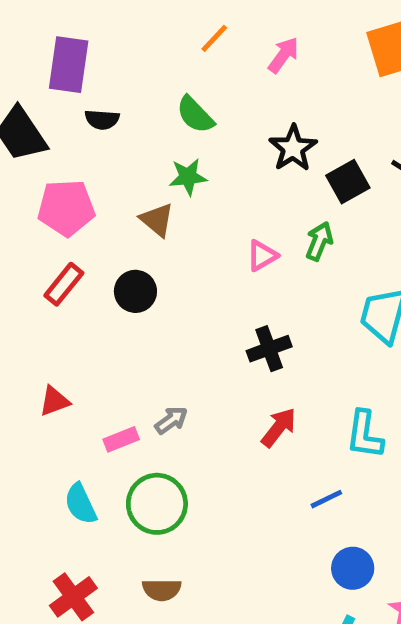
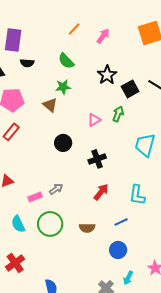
black circle: (135, 291) -> (63, 143), moved
blue circle: (353, 568) -> (118, 250), moved
brown semicircle: (162, 590) -> (87, 228), moved

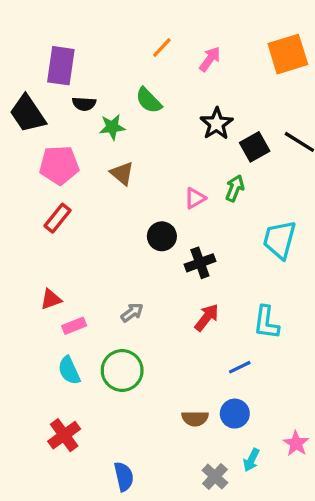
green star: (63, 87) -> (112, 127), moved
black circle: (63, 143) -> (162, 236), moved
pink rectangle: (35, 197) -> (74, 326), moved
brown semicircle: (87, 228) -> (195, 419), moved

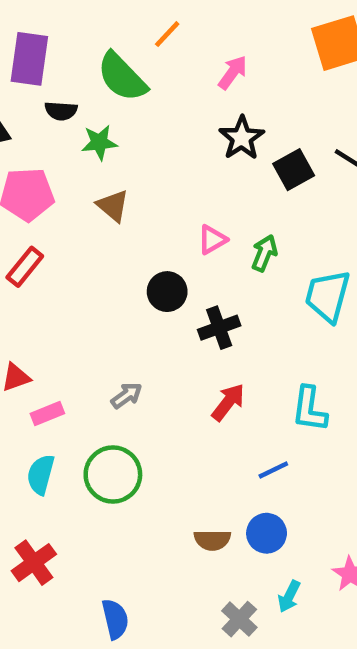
pink arrow: (210, 59) -> (233, 72), moved
green semicircle: (149, 100) -> (122, 77), moved, size x1.4
green arrow: (235, 188) -> (264, 253), moved
cyan semicircle: (69, 370) -> (41, 475), turned 40

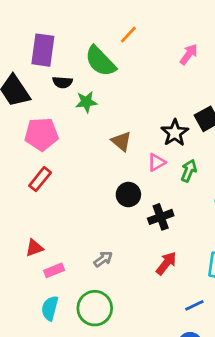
pink arrow: (233, 72) -> (189, 54), moved
black star: (242, 138) -> (175, 133), moved
brown triangle: (113, 206) -> (121, 141), moved

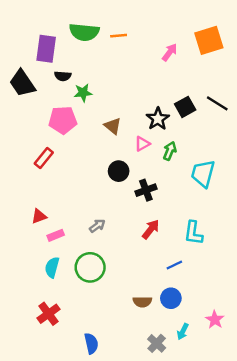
orange line: (128, 35) -> (119, 36), turned 42
green semicircle: (100, 61) -> (84, 32), moved, turned -40
pink pentagon: (41, 134) -> (63, 120), moved

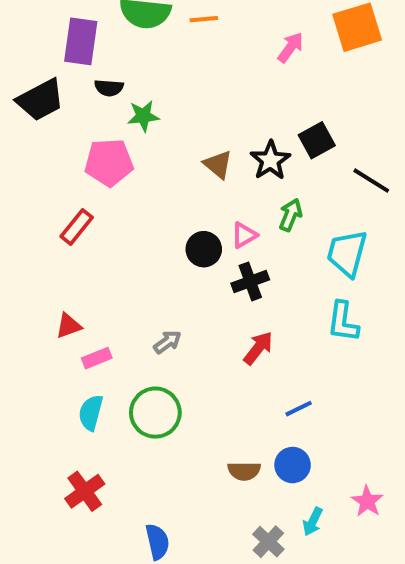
black trapezoid: (22, 83) -> (40, 100), turned -84
black line: (217, 103) -> (371, 181), moved
brown triangle: (113, 126) -> (218, 164), moved
pink triangle: (142, 144) -> (244, 235), moved
cyan L-shape: (193, 233) -> (343, 322), moved

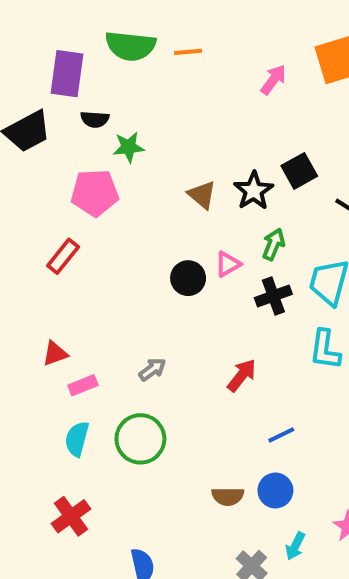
black cross: (250, 281) -> (273, 296), moved

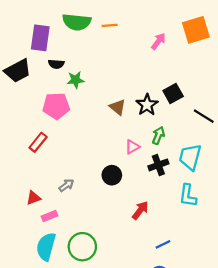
black circle: (188, 278) -> (112, 175), moved
gray arrow: (152, 369) -> (66, 185), moved
cyan semicircle: (77, 439) -> (46, 247), size x1.4

